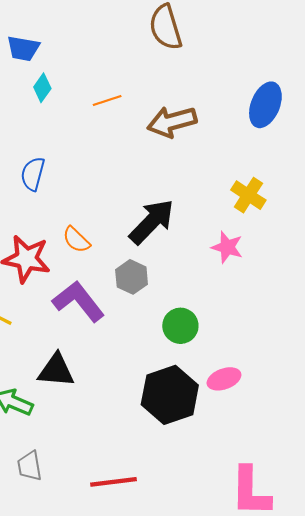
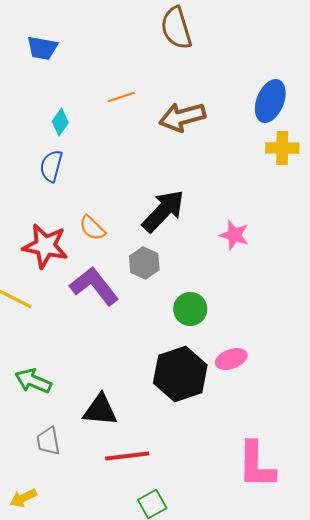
cyan diamond: (42, 88) -> (60, 122), moved
yellow cross: (248, 195) -> (282, 148), moved, turned -32
black triangle: (56, 370) -> (100, 410), moved

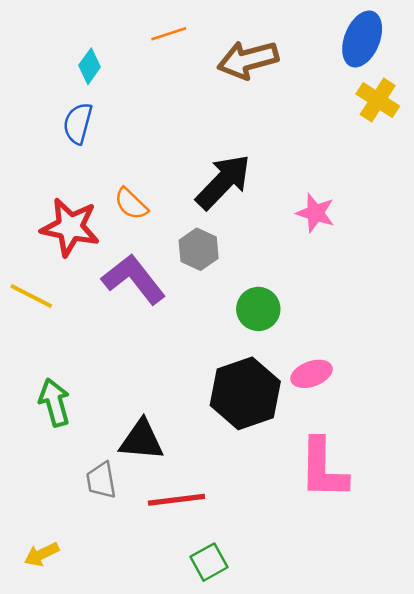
yellow cross: (282, 148) -> (378, 100), turned 32
green arrow: (33, 381) -> (55, 402), turned 51
gray trapezoid: (48, 441) -> (101, 480), moved
pink L-shape: (256, 465) -> (323, 469), moved

